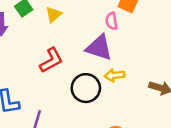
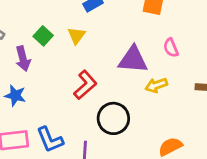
pink semicircle: (112, 21) -> (171, 48), moved
black circle: (86, 88) -> (113, 118), moved

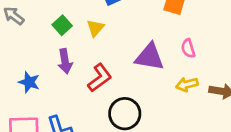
purple arrow: (23, 59) -> (65, 61), moved
yellow arrow: (156, 85) -> (187, 84), moved

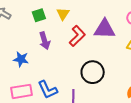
green square: (62, 25) -> (39, 15), turned 32
red L-shape: (100, 78) -> (77, 36), moved

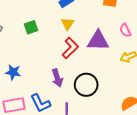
yellow triangle: (63, 14) -> (68, 24), moved
purple arrow: (45, 41) -> (57, 78), moved

